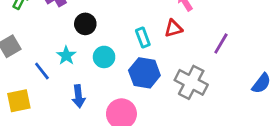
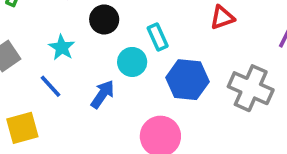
cyan rectangle: (143, 37) -> (158, 37), moved
cyan star: (66, 55) -> (62, 47), moved
blue arrow: (78, 96) -> (103, 94), moved, turned -135

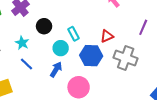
red triangle: (222, 18) -> (107, 36), moved
blue line: (51, 86) -> (27, 64), moved
blue arrow: (103, 94) -> (56, 69), moved

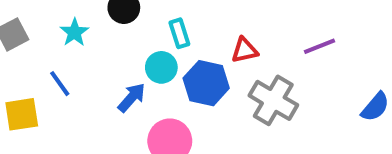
purple line: (143, 27) -> (319, 46), turned 35
cyan circle: (61, 48) -> (161, 67), moved
blue line: (27, 64) -> (60, 84), moved

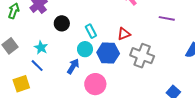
cyan star: (74, 32) -> (41, 48), moved
purple line: (319, 46) -> (167, 18), moved, turned 42

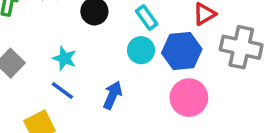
blue arrow: (73, 66) -> (113, 95), moved
pink circle: (95, 84) -> (189, 98), moved

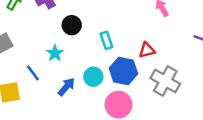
cyan circle: (141, 50) -> (93, 77), moved
cyan star: (65, 58) -> (55, 53), moved

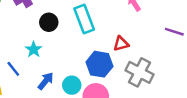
cyan rectangle: (106, 40) -> (84, 19), moved, size x1.6
cyan circle: (93, 77) -> (72, 85), moved

